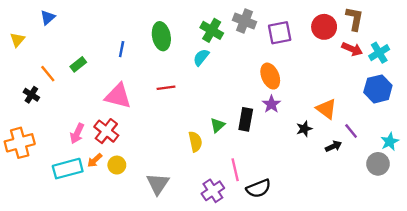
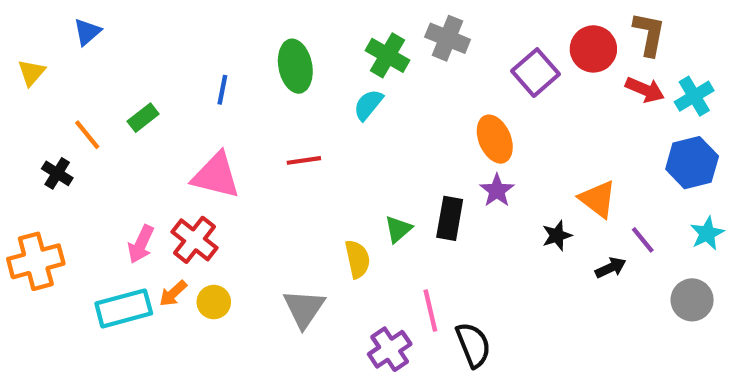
purple square: (280, 33) -> (535, 73), moved, turned -30
cyan star: (390, 142) -> (707, 233), moved
gray triangle: (158, 184) -> (304, 308), moved
black semicircle: (259, 188) -> (473, 345), turned -90

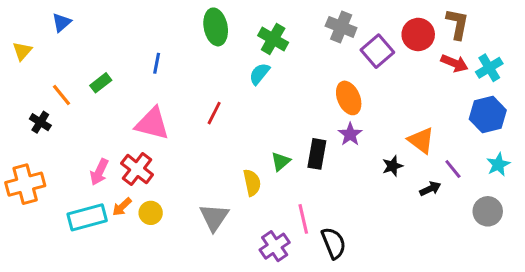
gray cross: (448, 38) -> (341, 27), moved
green ellipse: (295, 66) -> (216, 27), moved
red line: (304, 160) -> (214, 113), turned -55

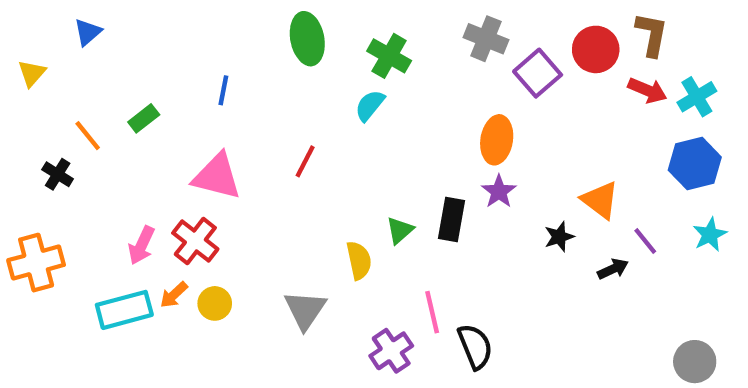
orange ellipse: (349, 98) -> (497, 140), turned 32
gray circle: (488, 211) -> (695, 362), moved

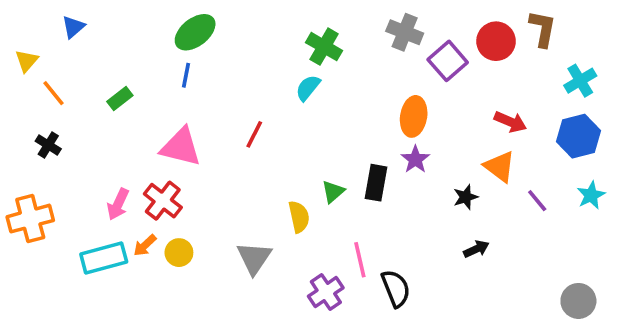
green ellipse: (307, 39) -> (195, 32), moved, turned 63
red arrow: (647, 90) -> (510, 122), moved
orange line: (88, 136) -> (54, 93), moved
black arrow: (613, 269) -> (476, 249), moved

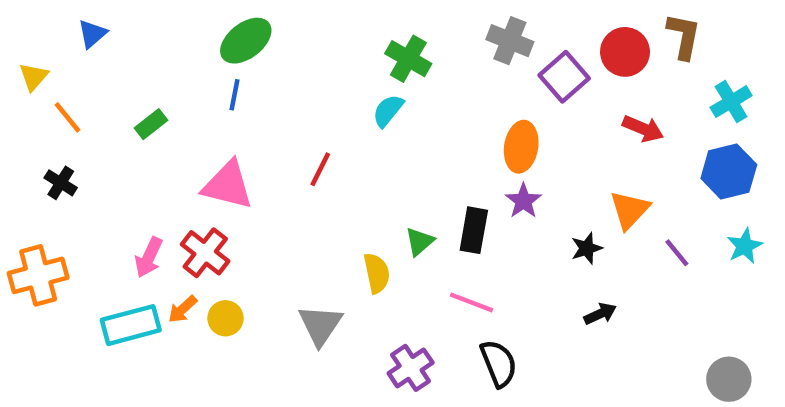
red arrow: (510, 122) -> (643, 129), moved
orange triangle: (500, 167) -> (630, 210), turned 36
pink line: (360, 260) -> (472, 302), moved, turned -56

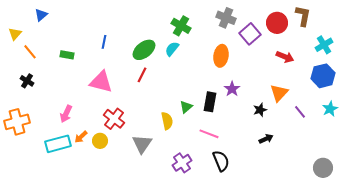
green ellipse: (246, 41) -> (144, 50), moved
green rectangle: (151, 124) -> (67, 55), turned 48
orange ellipse: (521, 147) -> (221, 56), moved
red cross: (205, 253) -> (114, 119), moved

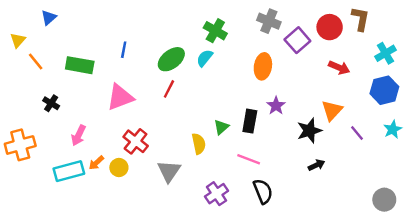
green rectangle: (67, 55) -> (80, 65), size x1.6
black cross: (27, 81) -> (51, 103), moved
pink triangle: (101, 82) -> (120, 97), turned -35
black star: (260, 110) -> (309, 131), size x1.5

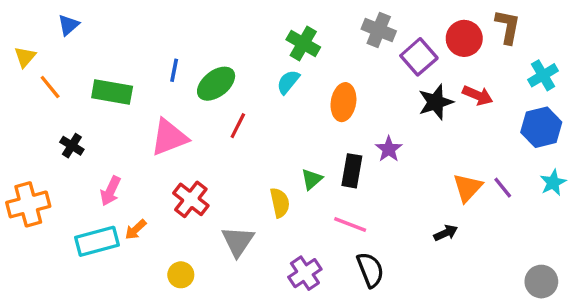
green ellipse: (171, 59) -> (216, 84), moved
orange ellipse: (263, 66) -> (343, 102), moved
orange triangle: (332, 110) -> (468, 188), moved
black star: (309, 131) -> (436, 102), moved
yellow circle: (119, 167) -> (181, 275), moved

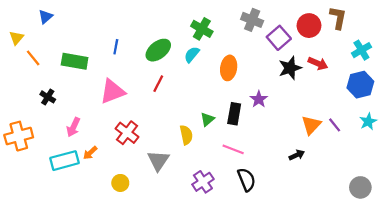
green ellipse: (216, 84) -> (158, 50), moved

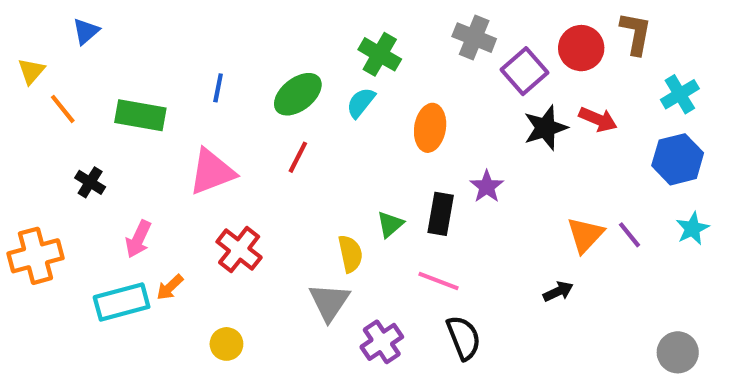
gray triangle: (158, 161) -> (329, 302), moved

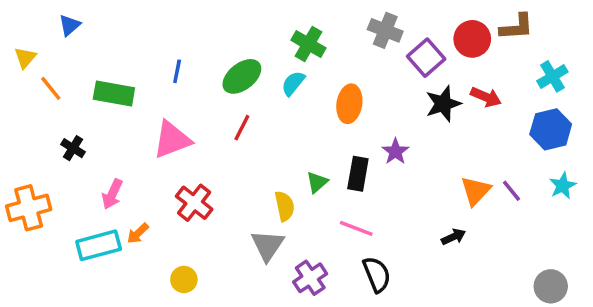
brown L-shape: (636, 33) -> (517, 27), turned 75

